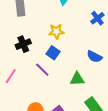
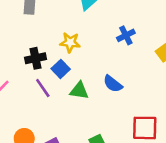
black cross: (23, 44) -> (36, 58), moved
green triangle: (77, 79) -> (79, 91), moved

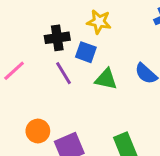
blue square: (61, 69) -> (86, 52), turned -30

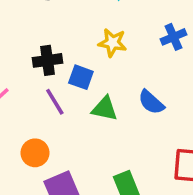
yellow star: (99, 22) -> (112, 43), moved
orange circle: (38, 131) -> (35, 153), moved

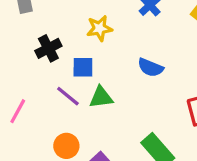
black cross: (47, 60) -> (48, 48), moved
green triangle: (105, 109) -> (101, 97), moved

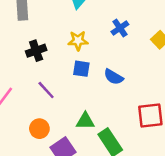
blue square: (83, 67) -> (81, 69), moved
green triangle: (101, 97) -> (85, 121), moved

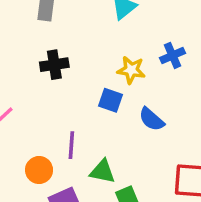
yellow star: (78, 41) -> (131, 70), moved
purple line: (46, 90) -> (71, 145), moved, turned 36

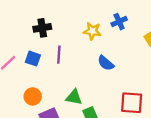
blue square: (110, 100) -> (33, 59), moved
purple line: (71, 145) -> (59, 55), moved

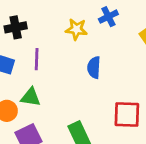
blue semicircle: (106, 63) -> (94, 67), turned 54
green triangle: (74, 97) -> (31, 97), moved

